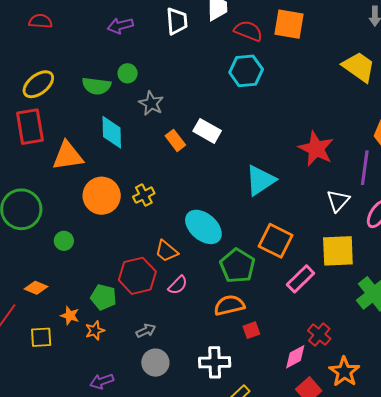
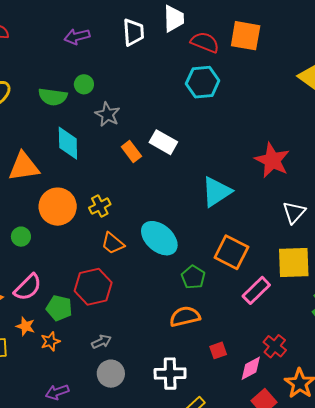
green circle: (64, 241) -> (21, 237), moved
orange trapezoid: (166, 251) -> (113, 243), moved
green pentagon: (237, 266) -> (193, 277), size x0.7
pink semicircle: (178, 285) -> (28, 287), moved, size x1.4
red square: (251, 330) -> (218, 350), moved

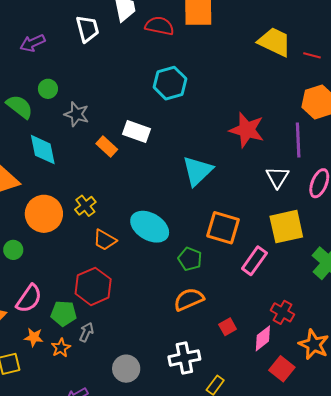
cyan hexagon: (203, 82) -> (170, 83), moved
green semicircle: (53, 97) -> (20, 107), turned -140
gray arrow: (101, 342) -> (86, 332), moved, turned -30

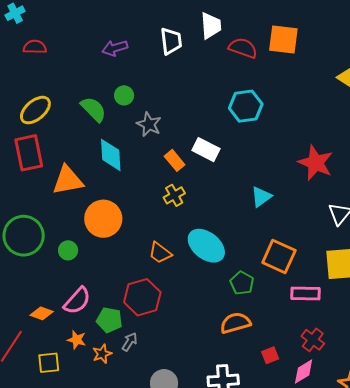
cyan triangle: (198, 171) -> (261, 197), size x0.7
yellow cross: (85, 206) -> (174, 195), moved
pink rectangle: (254, 261) -> (306, 294), turned 48
red cross: (282, 312) -> (313, 340), moved

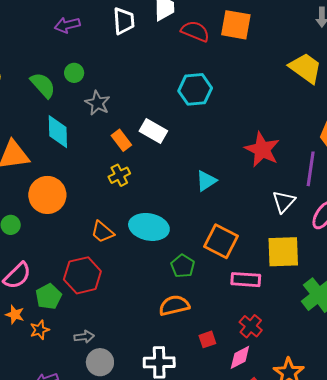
cyan ellipse: (206, 246) -> (149, 227), turned -30
green pentagon: (109, 320) -> (49, 296), turned 30
gray arrow: (130, 342) -> (84, 337), moved, turned 48

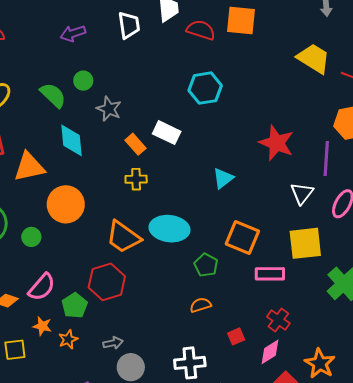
yellow cross: (119, 175) -> (136, 179), turned 30
orange trapezoid: (102, 232) -> (123, 237), size x1.5
orange semicircle: (174, 305) -> (201, 305), size x0.7

